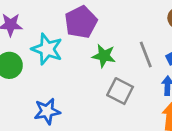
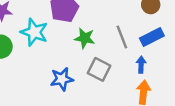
blue star: (47, 111) -> (62, 79), moved

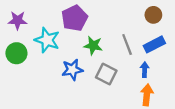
blue star: (62, 79) -> (72, 70), moved

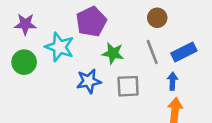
brown circle: (153, 15) -> (157, 18), moved
gray square: (106, 74) -> (128, 86), turned -30

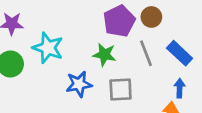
purple pentagon: (91, 22) -> (119, 21), moved
blue rectangle: (184, 52) -> (180, 53), turned 70
blue arrow: (172, 81) -> (180, 88), moved

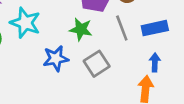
blue rectangle: (180, 53) -> (155, 28), turned -55
gray square: (121, 89) -> (97, 64), turned -30

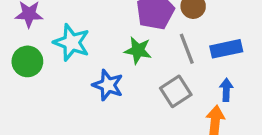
blue star: (56, 58) -> (108, 85), turned 30
gray square: (97, 64) -> (176, 91), moved

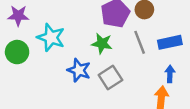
gray square: (176, 91) -> (110, 77), moved

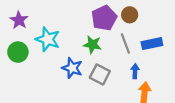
purple star: (18, 16) -> (19, 20), turned 30
blue arrow: (170, 74) -> (135, 71), moved
gray square: (110, 77) -> (100, 74), turned -30

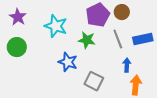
cyan star: (48, 39) -> (56, 26), moved
gray square: (100, 74) -> (94, 81), moved

